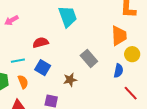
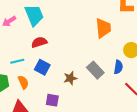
cyan trapezoid: (68, 17) -> (34, 15), moved
orange trapezoid: (119, 36) -> (103, 28), moved
gray rectangle: (89, 58) -> (95, 70), moved

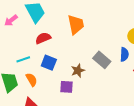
orange trapezoid: (103, 28) -> (76, 24), moved
purple square: (52, 100) -> (66, 87), moved

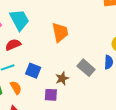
red semicircle: (43, 38) -> (13, 45), moved

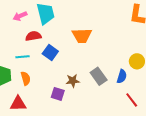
orange trapezoid: (60, 32) -> (82, 36), turned 85
blue square: (33, 71) -> (50, 53), moved

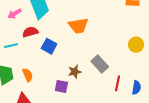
cyan line: (23, 57) -> (11, 46), moved
blue semicircle: (122, 76) -> (136, 88), moved
red line: (132, 100) -> (117, 83), moved, turned 56

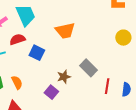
yellow circle: (136, 45) -> (123, 38), moved
purple square: (61, 86) -> (51, 92), turned 32

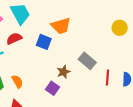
blue square: (37, 53) -> (44, 42), moved

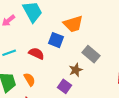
red semicircle: (14, 39) -> (36, 53), moved, turned 49
gray rectangle: (87, 61) -> (91, 54), moved

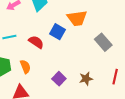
gray rectangle: (91, 54) -> (103, 42), moved
brown star: (76, 70) -> (86, 79), moved

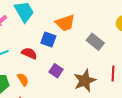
purple square: (59, 79) -> (56, 71), moved
brown star: (86, 79) -> (85, 81), size x1.6

